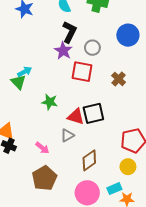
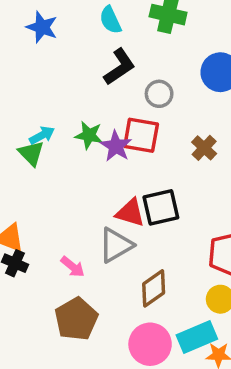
black L-shape: (69, 32) -> (119, 67), turned 30
purple star: (63, 51) -> (116, 146), moved
green star: (50, 102) -> (89, 135), moved
gray triangle: (67, 135) -> (116, 245), size x1.5
cyan rectangle: (114, 189) -> (197, 337), size x1.5

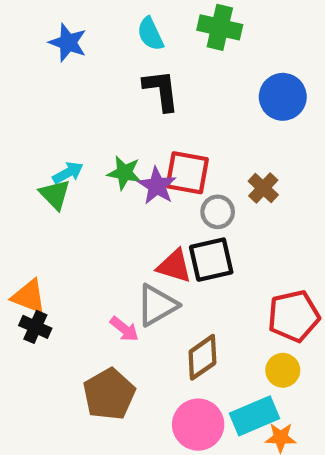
black L-shape: (119, 67) -> (161, 90), turned -63
gray circle: (159, 94) -> (218, 212), moved
pink arrow: (73, 267) -> (124, 329), moved

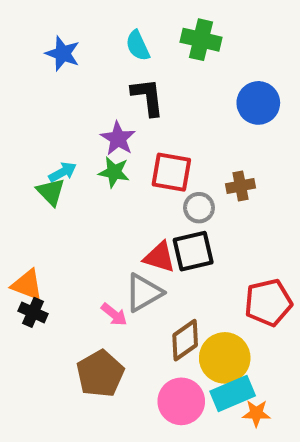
purple star: (157, 186) -> (118, 139), moved
brown cross: (263, 188) -> (241, 186), turned 36
yellow circle: (283, 370) -> (225, 358), moved, size x1.6

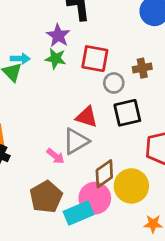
cyan arrow: (63, 172) -> (20, 59), turned 30
black square: (193, 251) -> (127, 113), moved
cyan rectangle: (233, 393) -> (79, 213), moved
pink circle: (181, 401) -> (95, 198), moved

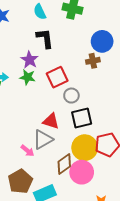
red square: (95, 59) -> (57, 77), turned -35
brown cross: (142, 68) -> (93, 61), moved
yellow circle: (131, 186) -> (85, 148), moved
pink circle: (95, 198) -> (82, 172), moved

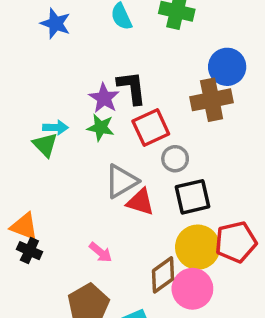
black L-shape: (45, 38) -> (132, 88), moved
brown cross: (93, 61) -> (212, 100), size x1.6
gray triangle: (43, 139) -> (121, 181), moved

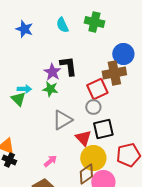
red square: (151, 127) -> (97, 89), moved
red triangle: (140, 202) -> (83, 138), moved, turned 30
yellow circle: (198, 247) -> (93, 158), moved
pink arrow: (101, 252) -> (50, 161), turned -80

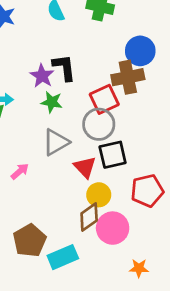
green star: (50, 89) -> (52, 102), moved
gray circle: (93, 107) -> (99, 124), size x1.5
yellow circle: (93, 158) -> (99, 195), size x0.7
pink arrow: (50, 161) -> (20, 171), moved

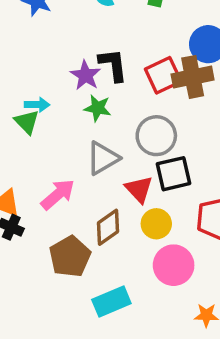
red square: (104, 99) -> (163, 75), moved
pink arrow: (20, 171) -> (58, 194), size x1.5
brown diamond: (89, 217) -> (108, 227), moved
brown pentagon: (30, 240) -> (70, 257), moved

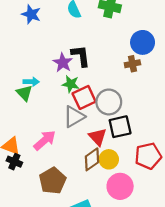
red square: (163, 75) -> (84, 97), moved
brown cross: (193, 77) -> (132, 64), size x0.6
brown diamond: (108, 227) -> (92, 159), moved

